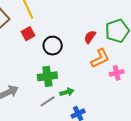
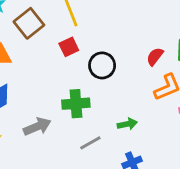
green cross: (47, 76) -> (76, 104), moved
green arrow: (67, 92) -> (127, 124), moved

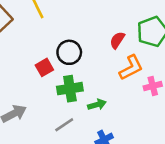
red square: (69, 47) -> (44, 67), moved
green cross: (76, 104) -> (70, 89), moved

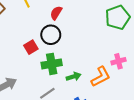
red semicircle: (117, 40) -> (56, 13), moved
orange L-shape: (131, 68) -> (101, 77), moved

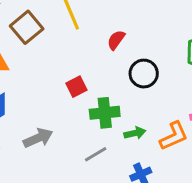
black circle: (51, 35) -> (144, 74), moved

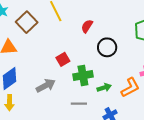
gray arrow: (38, 138) -> (46, 86), moved
gray line: (96, 154) -> (79, 104), turned 35

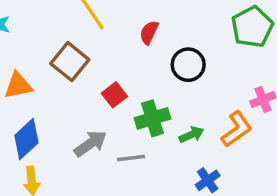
brown square: (27, 22) -> (70, 62), moved
gray line: (79, 104) -> (131, 158), moved

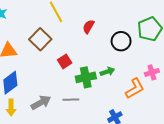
black circle: (188, 65) -> (121, 41), moved
green arrow: (191, 135) -> (107, 72), moved
gray arrow: (90, 144) -> (41, 103), moved

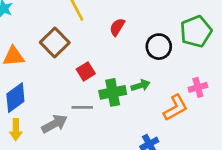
gray line: (71, 100) -> (82, 107), moved

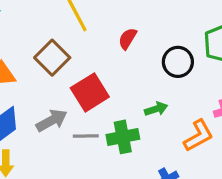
red square: (86, 71) -> (90, 92), size x1.6
green cross: (113, 92) -> (123, 137), moved
gray arrow: (54, 124) -> (52, 120), moved

